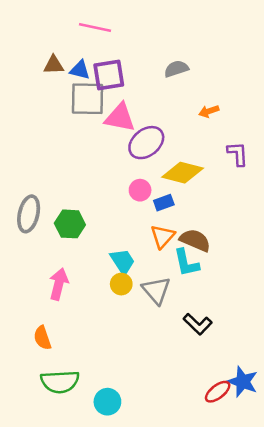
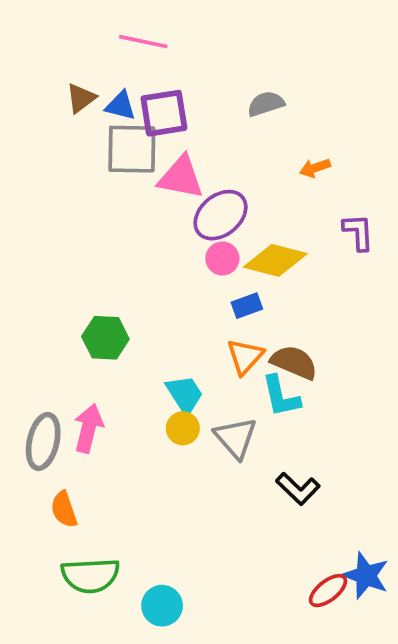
brown triangle: (54, 65) -> (81, 98), turned -35
pink circle: (140, 190) -> (222, 258), moved
gray ellipse: (29, 214) -> (43, 442), moved

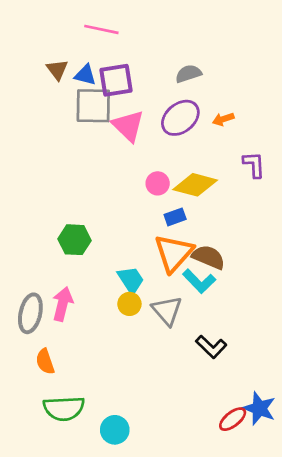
brown triangle: (81, 98) -> (57, 70), turned -30
pink triangle: (181, 177) -> (128, 126), turned 33
purple ellipse: (221, 215) -> (180, 118), moved
orange triangle: (245, 357) -> (174, 253), size x1.5
cyan L-shape: (281, 396) -> (199, 281), turned -32

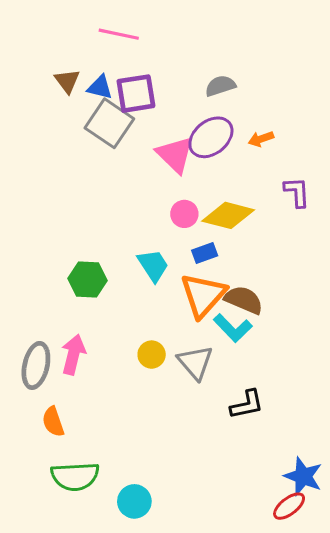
gray square: (93, 106) -> (109, 123), turned 33
pink triangle: (128, 126) -> (175, 155), moved
cyan trapezoid: (131, 280) -> (153, 265), moved
black L-shape: (211, 347) -> (247, 405), turned -56
red ellipse: (233, 419) -> (289, 506), moved

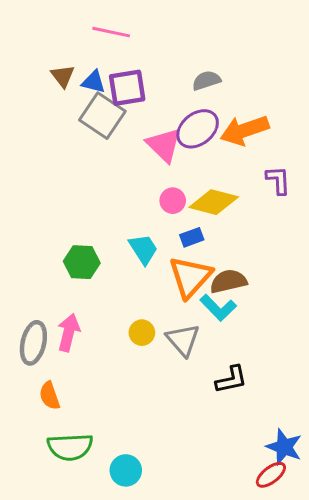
orange arrow: (261, 139) -> (245, 130), size x2.0
brown semicircle: (244, 300) -> (228, 281), turned -36

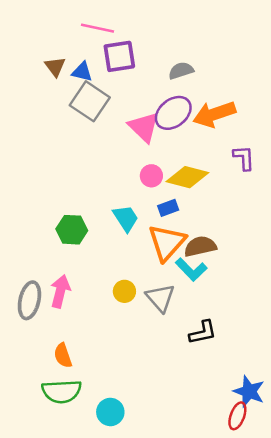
purple square: (127, 88) -> (119, 56), moved
orange semicircle: (50, 396) -> (63, 356), moved
red ellipse: (271, 475) -> (237, 416), turned -32

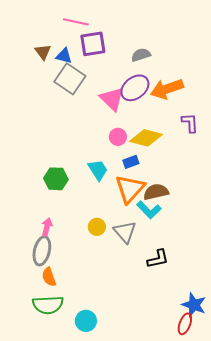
pink arrow: (60, 291) -> (47, 227), size x0.7
gray ellipse: (29, 300) -> (42, 251), moved

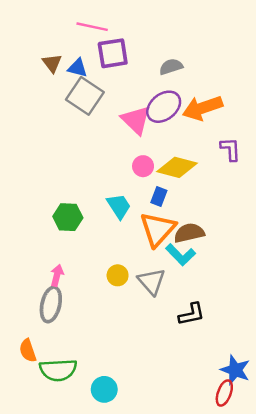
blue rectangle: (131, 162) -> (159, 196), turned -49
orange semicircle: (49, 277) -> (28, 351), moved

